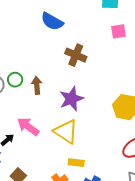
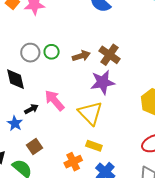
brown cross: (76, 55) -> (110, 55), moved
brown arrow: (37, 85) -> (81, 56), moved, turned 66

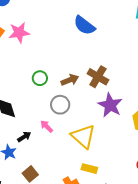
gray circle: (30, 53) -> (60, 105), moved
purple star: (103, 82) -> (110, 105), moved, turned -30
pink arrow: (54, 100) -> (47, 126), size x0.6

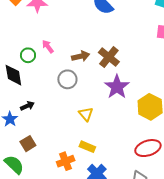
green circle: (40, 78) -> (28, 55), moved
pink arrow: (47, 126) -> (48, 47), moved
yellow triangle: (83, 136) -> (86, 114), size x0.6

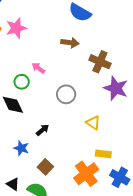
brown arrow: (81, 56) -> (70, 43), moved, turned 36
black arrow: (27, 106) -> (43, 130), moved
orange cross: (66, 161) -> (86, 174), size x1.4

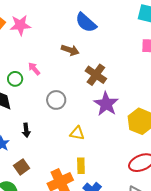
yellow triangle: (93, 123) -> (77, 133), turned -35
black arrow: (43, 130) -> (26, 130), turned 112
yellow rectangle: (103, 154) -> (81, 166), turned 70

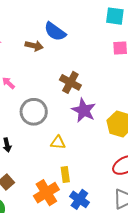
brown arrow: (70, 50) -> (34, 46), moved
gray circle: (56, 100) -> (34, 112), size x1.4

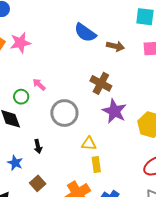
brown arrow: (34, 46) -> (115, 46), moved
yellow rectangle: (65, 174) -> (96, 165), moved

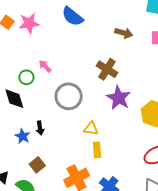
blue semicircle: (85, 33) -> (72, 16), moved
blue star: (15, 163) -> (23, 136), moved

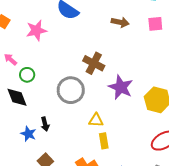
pink star: (29, 23) -> (36, 30), moved
pink arrow: (45, 66) -> (11, 59), moved
brown cross: (107, 69) -> (94, 63), moved

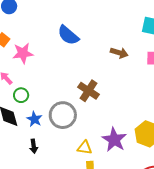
pink star: (36, 30) -> (23, 53), moved
purple star: (121, 87) -> (114, 140), moved
blue star: (28, 134) -> (34, 119), moved

